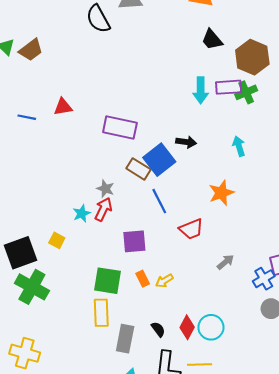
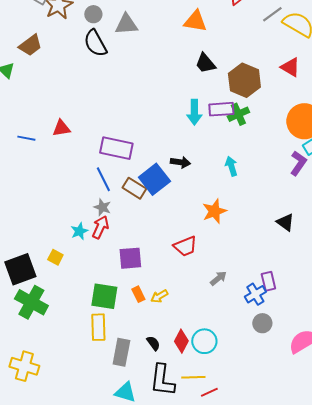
brown trapezoid: (31, 50) -> (30, 45), moved
blue line: (159, 201) -> (103, 179), moved

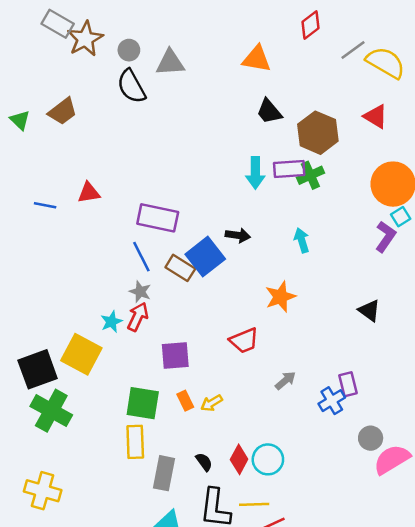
brown trapezoid: (30, 45) -> (63, 111), moved
yellow square: (55, 257) -> (81, 354), size x2.0
gray circle: (262, 323) -> (371, 438), moved

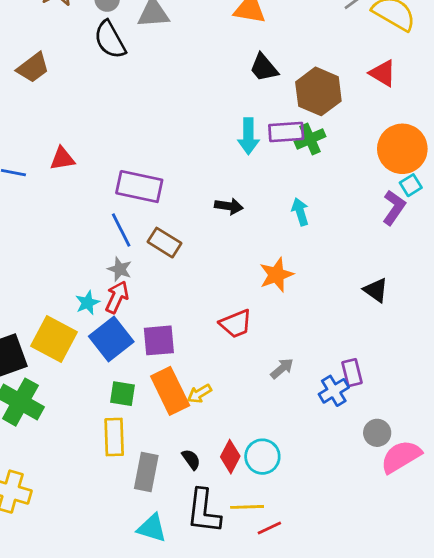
blue square: (205, 257) -> (111, 339), moved
orange rectangle: (185, 401) -> (170, 391), size x2.0
green square: (143, 403) -> (123, 394), size x0.7

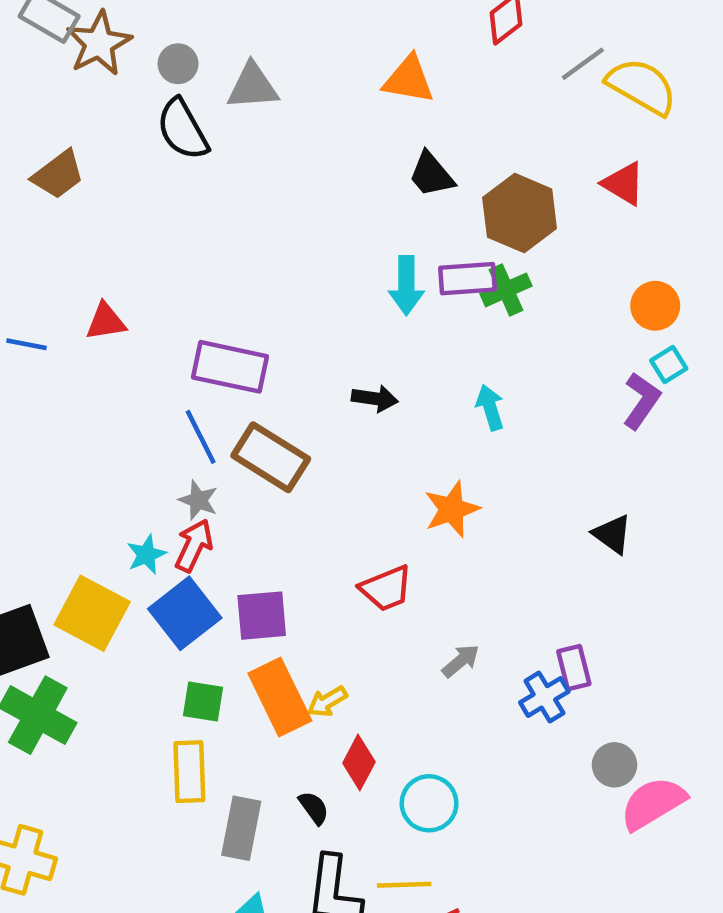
orange circle: (402, 149) -> (655, 306), size x0.6
brown rectangle: (164, 243) -> (271, 457), size x1.4
red diamond: (230, 457) -> (359, 763), moved

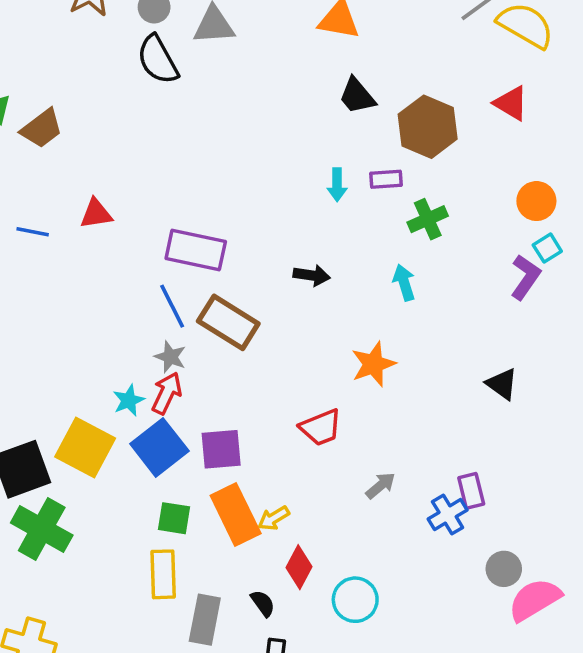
brown trapezoid: (58, 175) -> (42, 129), moved
purple rectangle: (468, 279) -> (386, 179), size x0.7
cyan arrow: (406, 285) -> (337, 185), size x0.7
green cross: (506, 290) -> (428, 219), moved

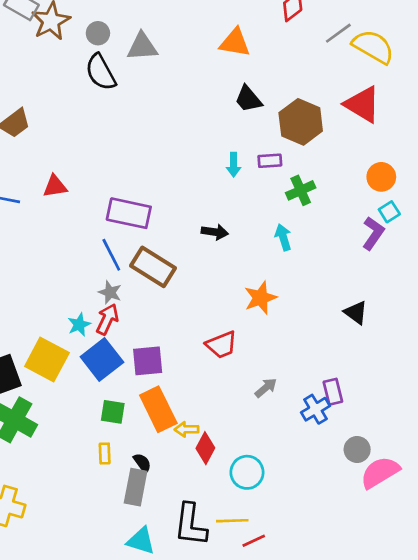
red triangle: (511, 103) -> (362, 104), size x1.4
yellow arrow: (274, 518) -> (187, 429), moved, turned 30
yellow rectangle: (163, 574) -> (105, 454), size x0.6
black semicircle: (263, 603) -> (142, 463), moved

